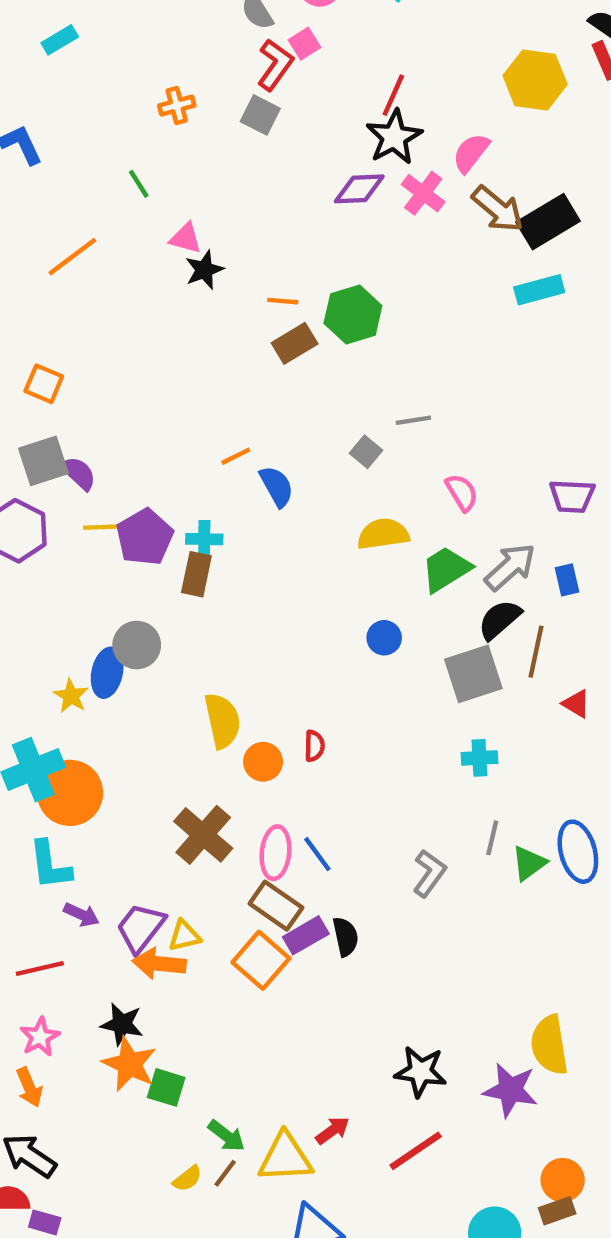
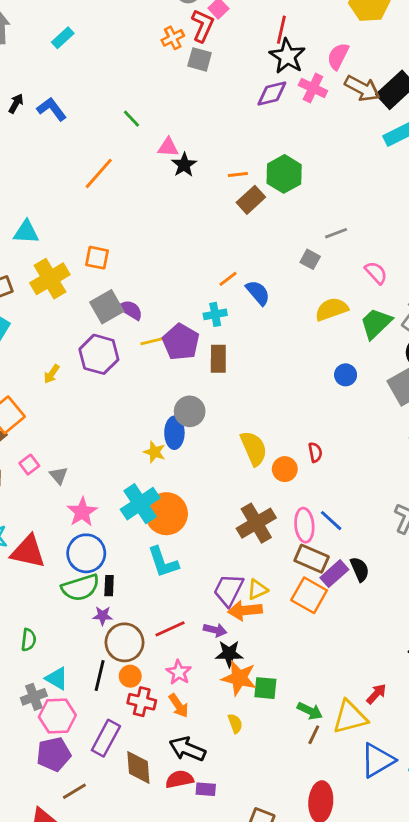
orange cross: (177, 106) -> (173, 38), moved
cyan cross: (204, 539) -> (215, 314), moved
brown cross: (203, 835) -> (256, 523), turned 30
purple arrow: (81, 915) -> (215, 630), moved
yellow semicircle: (187, 1179) -> (235, 724), moved, turned -60

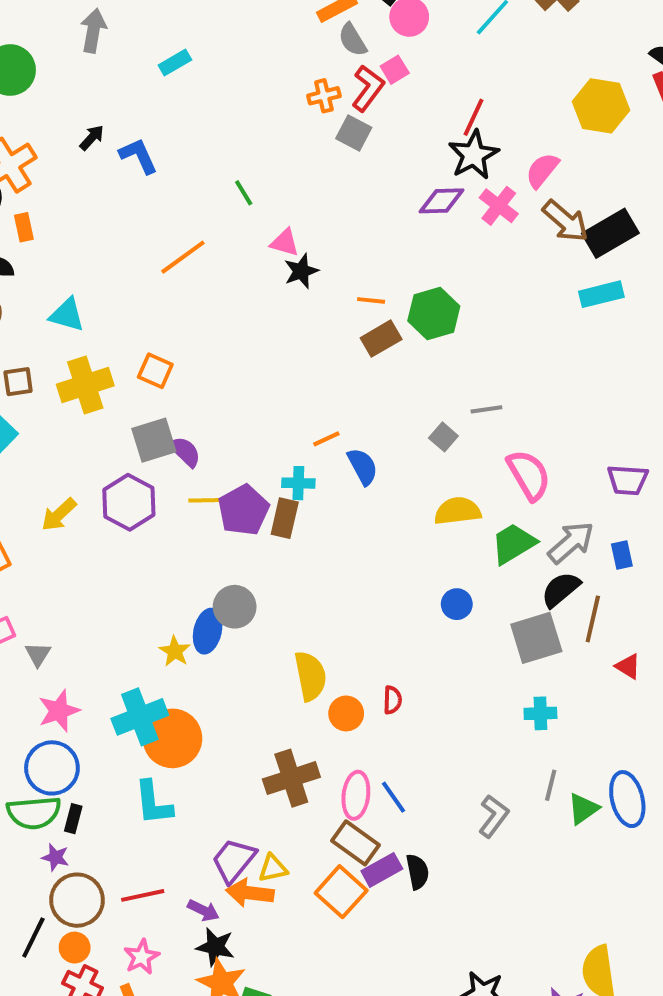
pink semicircle: (376, 273) -> (529, 475), size x1.5
brown rectangle: (218, 359) -> (285, 518), moved
yellow arrow: (52, 374) -> (59, 515), size x1.4

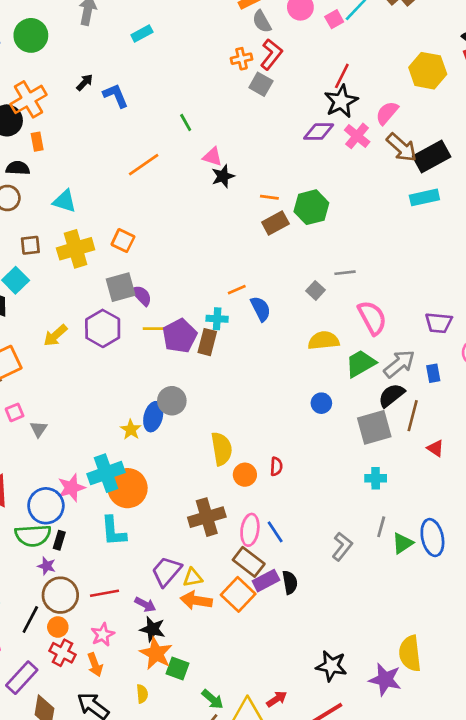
pink square: (395, 70) -> (334, 19), moved
pink star: (59, 711) -> (71, 488), moved
orange arrow: (250, 893) -> (196, 600), moved

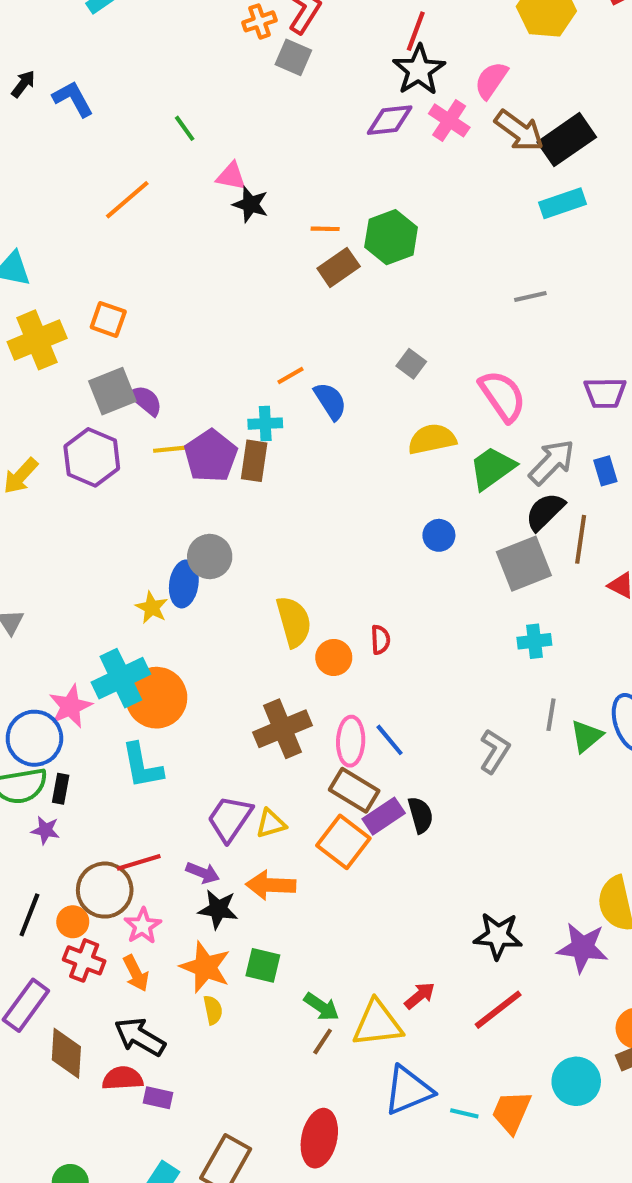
black star: (223, 176) -> (251, 204), turned -30
gray line: (345, 273) -> (530, 297), moved
brown circle: (60, 595) -> (105, 890), moved
orange arrow: (196, 600) -> (271, 885), moved
orange star: (156, 653) -> (205, 967), moved

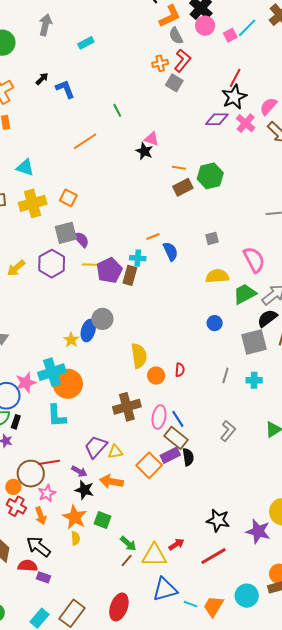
pink triangle: (231, 176) -> (152, 139), moved
gray square: (411, 364) -> (212, 238), turned 32
gray line: (551, 715) -> (225, 375), moved
brown rectangle: (354, 790) -> (176, 438), moved

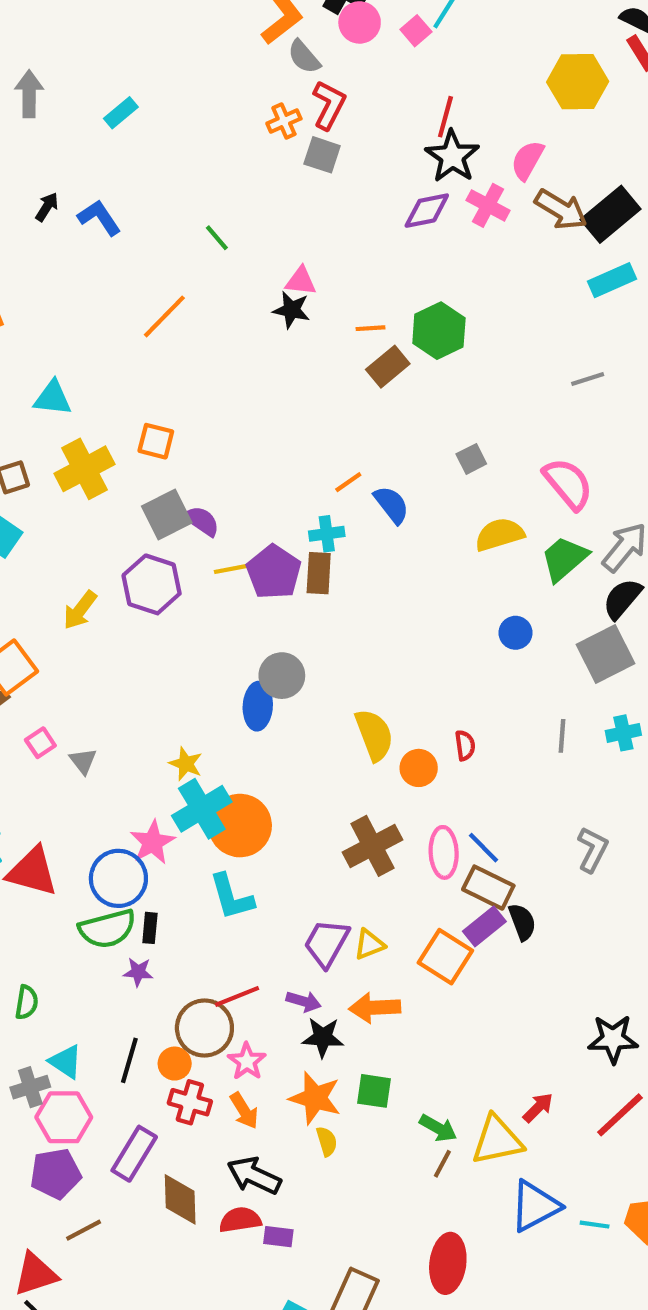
yellow star: (71, 340) -> (186, 764), moved

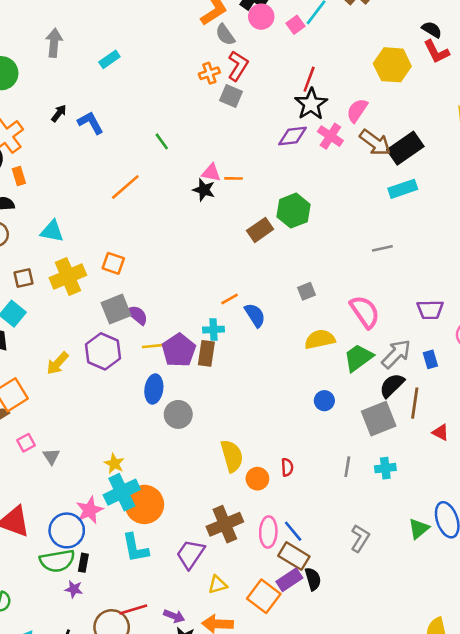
orange line: (370, 328) -> (234, 178), moved
blue ellipse: (258, 706) -> (154, 389), moved
purple trapezoid: (327, 943) -> (190, 554), moved

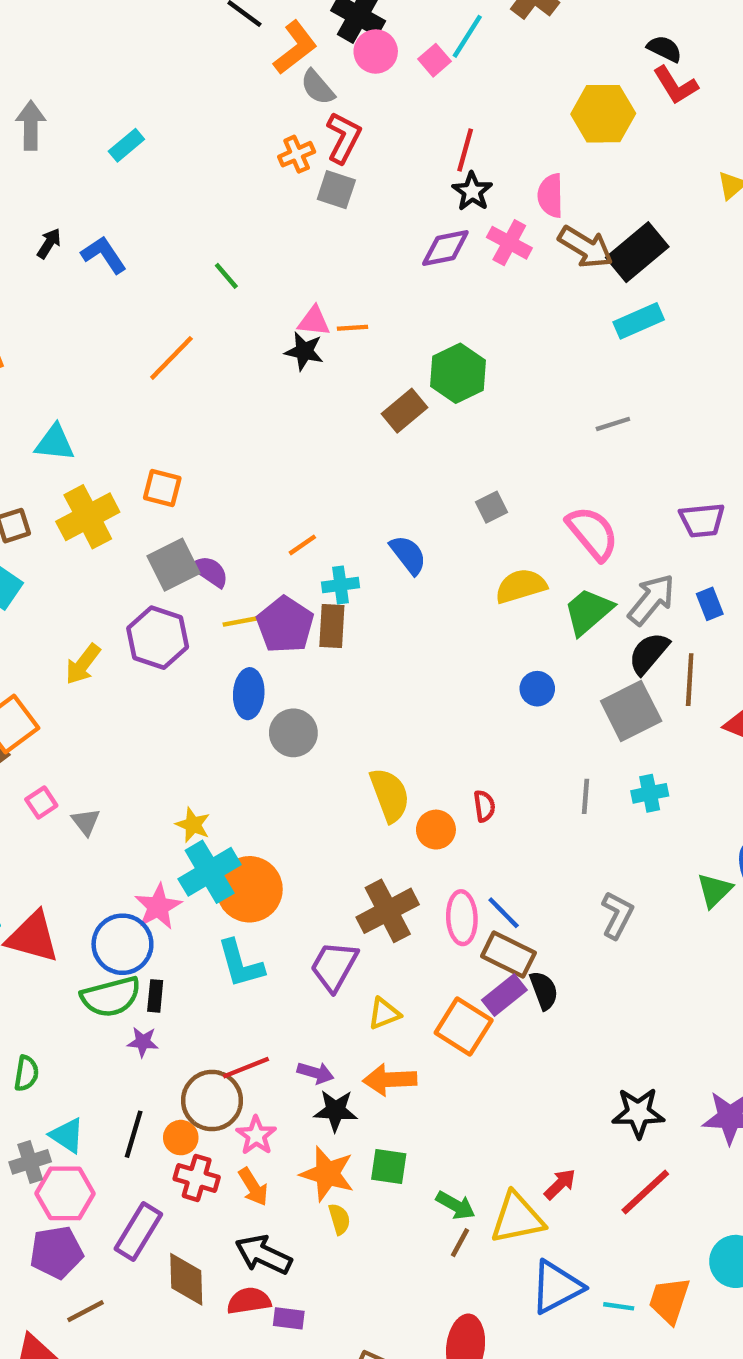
black star: (311, 104) -> (472, 191), size x0.7
pink semicircle: (357, 110) -> (551, 196), turned -30
orange line: (230, 299) -> (302, 545), moved

